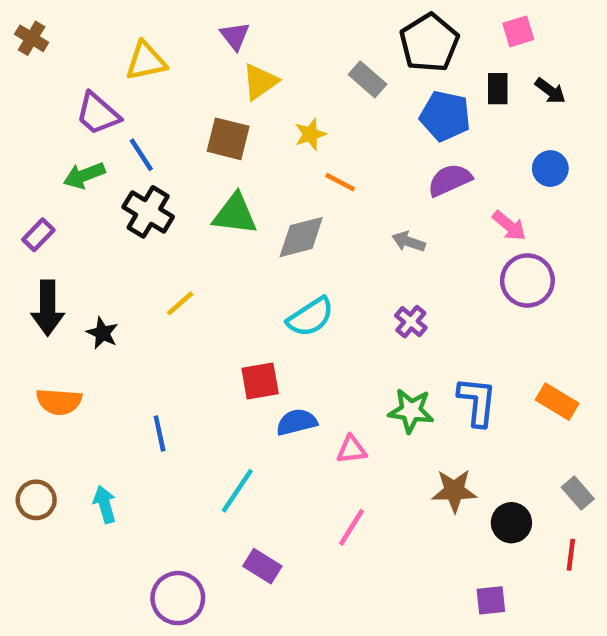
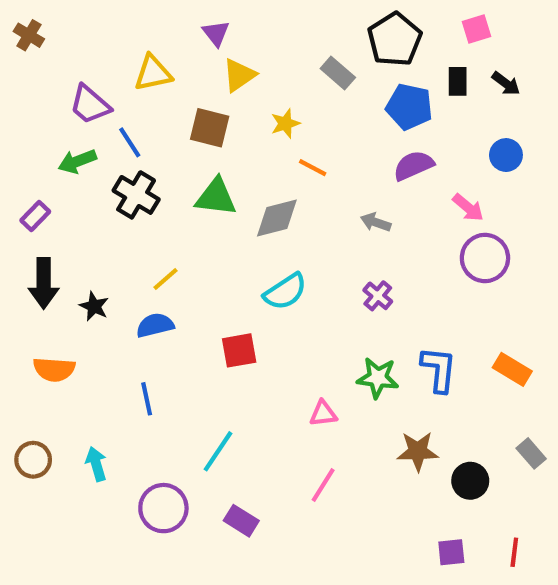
yellow triangle: (146, 61) -> (153, 73), moved
blue semicircle: (297, 422) -> (155, 325), moved
red line: (571, 555) -> (514, 552), moved
purple circle: (178, 598) -> (163, 508), moved

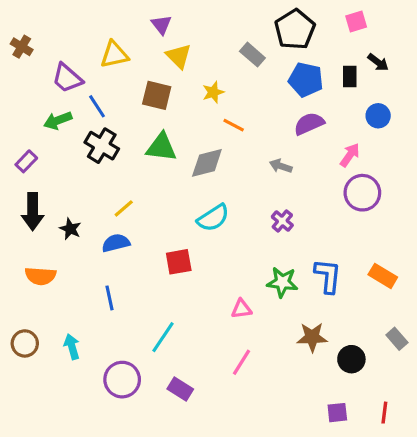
brown cross: (29, 35) -> (22, 47), moved
yellow triangle: (239, 75) -> (179, 56), turned -40
black rectangle: (458, 81) -> (350, 77), moved
pink arrow: (468, 208) -> (350, 155), turned -95

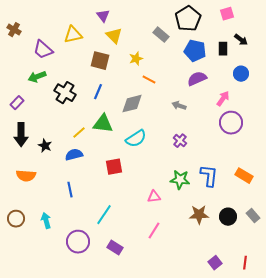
blue line: (97, 106) -> (98, 92), moved, turned 56
green triangle: (161, 147) -> (103, 124), moved
black circle: (351, 359) -> (228, 217), moved
purple square: (337, 413) -> (215, 263), turned -32

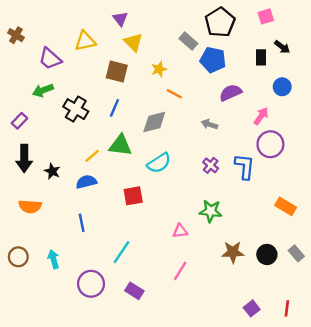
blue pentagon: (195, 51) -> (213, 60), moved
blue L-shape: (209, 176) -> (245, 167), moved

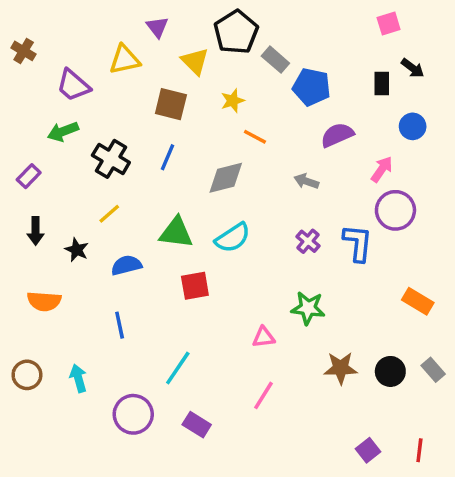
purple triangle: (120, 19) -> (157, 27), moved
black pentagon: (220, 22) -> (236, 32), moved
green triangle: (120, 145) -> (176, 233), moved
yellow line: (92, 156) -> (109, 214), moved
black arrow: (24, 158) -> (36, 231), size x0.7

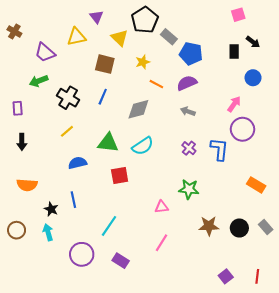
purple semicircle: (337, 135) -> (187, 83), moved
purple rectangle: (29, 176) -> (18, 108), turned -48
black star: (77, 250) -> (51, 209), moved

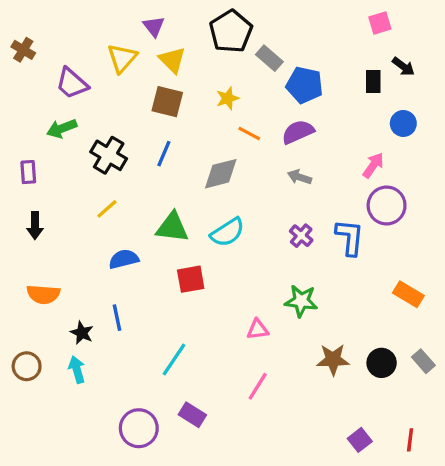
yellow triangle: (76, 37) -> (122, 58), turned -36
yellow triangle: (120, 38) -> (172, 60), moved
purple circle: (82, 254) -> (139, 428), moved

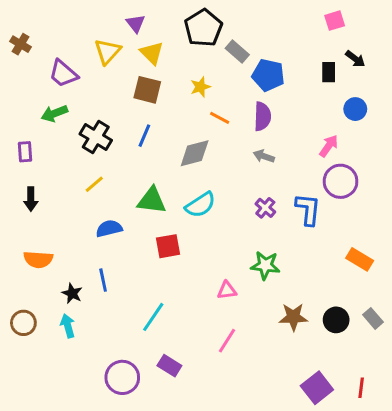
purple semicircle: (298, 132) -> (262, 116), turned 116
purple square: (360, 440) -> (317, 388), size x1.5

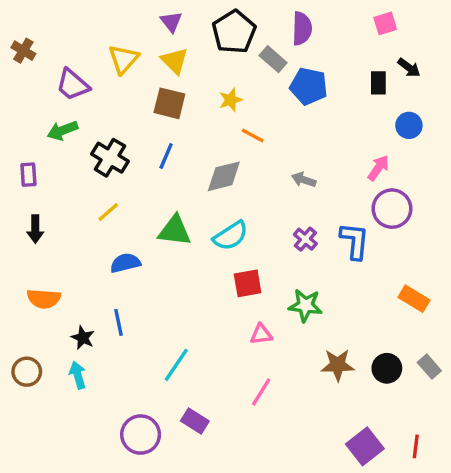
purple triangle: (136, 23) -> (171, 22), moved
purple semicircle: (262, 116) -> (302, 29), moved
red square: (168, 246) -> (248, 283), moved

